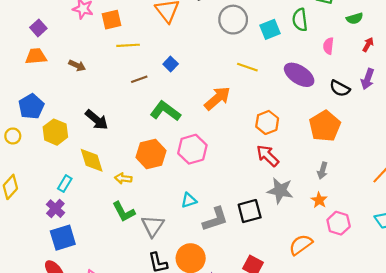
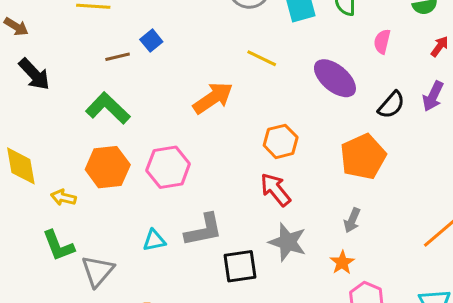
brown line: (139, 79) -> (118, 57), moved
black semicircle: (340, 88) -> (391, 105), turned -84
green L-shape: (165, 111) -> (108, 108), moved
black arrow: (97, 120) -> (34, 74), moved
gray L-shape: (215, 219) -> (204, 230), moved

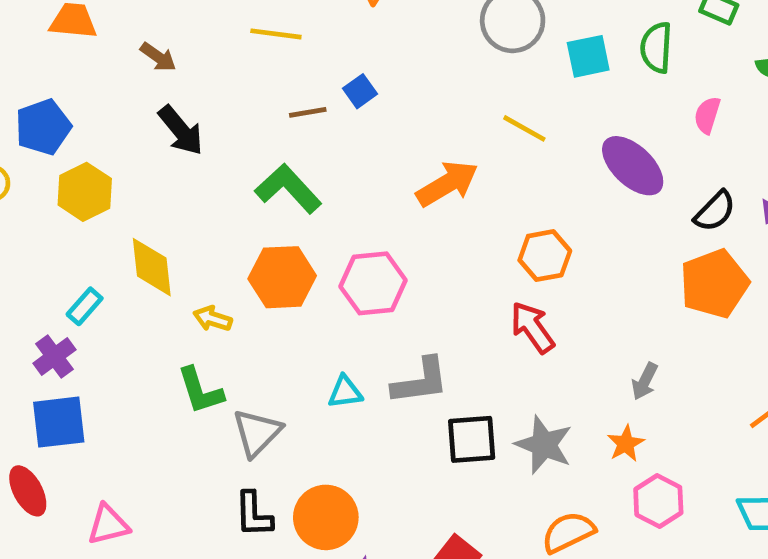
orange pentagon: (363, 157) -> (714, 284), moved
gray star: (288, 242) -> (544, 445), moved

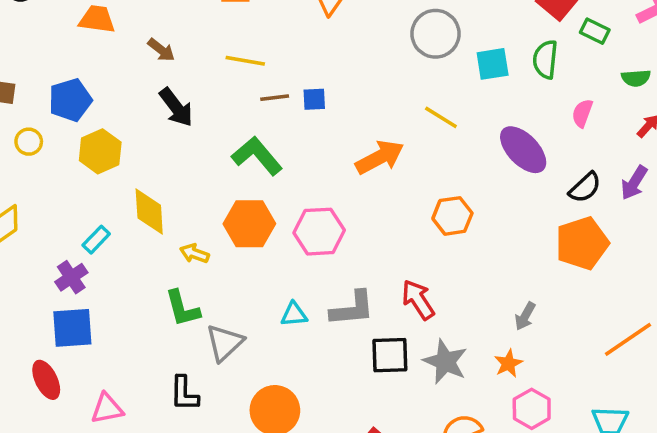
yellow line: (276, 34) -> (245, 61), moved
blue square: (360, 91) -> (314, 99), moved, turned 30
red arrow: (532, 327) -> (418, 300), moved
black L-shape: (253, 514) -> (184, 393), moved

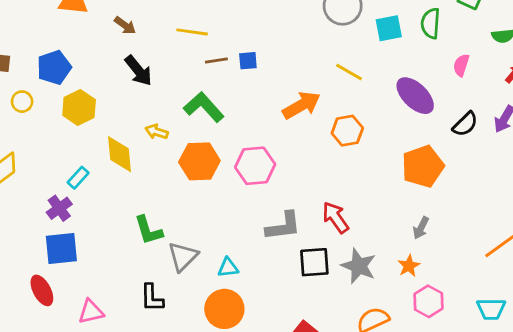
orange hexagon: (452, 216) -> (347, 131), moved
orange pentagon: (582, 243) -> (423, 166), moved
yellow arrow: (194, 253) -> (157, 132), moved
cyan triangle: (294, 314) -> (228, 268), moved

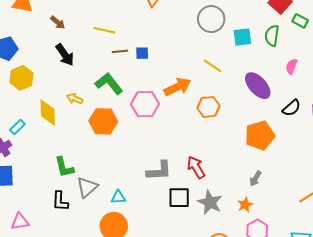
pink hexagon: (255, 166) -> (145, 104), moved
black L-shape: (152, 298) -> (60, 201), moved

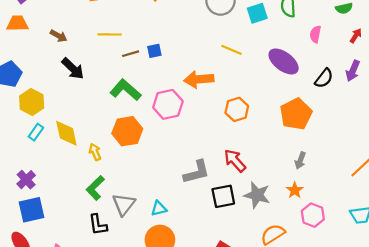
orange arrow: (178, 87) -> (199, 79), turned -148
yellow arrow: (75, 99) -> (95, 152), moved, turned 56
orange hexagon: (209, 107) -> (237, 109), moved
cyan rectangle: (17, 127) -> (36, 132), moved
green L-shape: (64, 167) -> (95, 188), turned 70

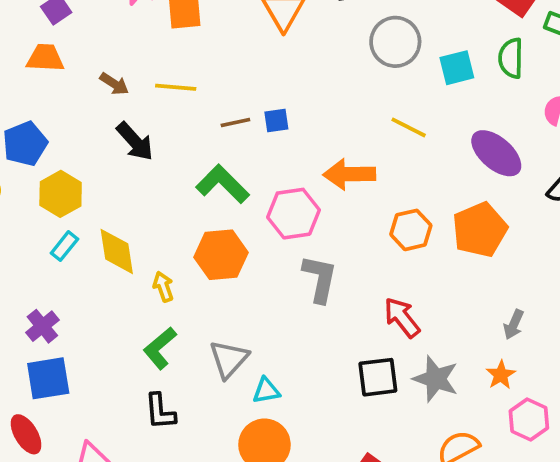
yellow line: (110, 34) -> (176, 87), moved
orange pentagon: (296, 114) -> (480, 230), moved
gray L-shape: (197, 172) -> (320, 279), moved, turned -68
gray triangle: (124, 204) -> (229, 359), moved

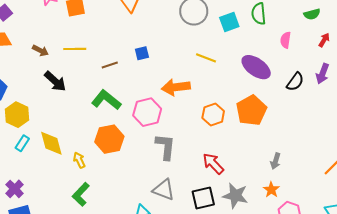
blue square: (276, 120) -> (142, 53), moved
gray triangle: (229, 359) -> (164, 190), moved, turned -45

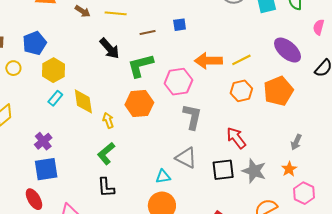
yellow line: (206, 58) -> (241, 60), moved, turned -54
black arrow: (55, 81) -> (110, 48), moved
green L-shape: (106, 100) -> (140, 66), turned -60

